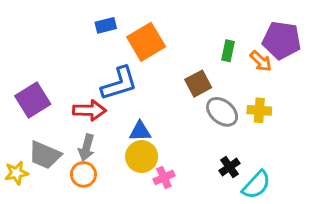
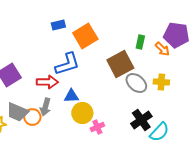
brown square: (198, 84) -> (120, 64), size x1.5
blue triangle: (140, 131) -> (71, 96), moved
black cross: (229, 167) -> (141, 120), size x1.5
orange circle: (83, 174) -> (32, 117), moved

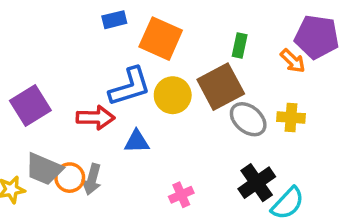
orange square: (85, 36) -> (161, 39), turned -35
green rectangle: (140, 42) -> (240, 45), moved
gray arrow: (45, 107) -> (92, 179), moved
yellow circle: (82, 113) -> (173, 95), moved

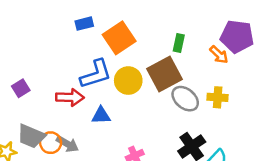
orange square: (161, 39) -> (119, 38), turned 32
purple square: (30, 106) -> (21, 88), size x0.6
gray arrow: (92, 179) -> (67, 144), turned -75

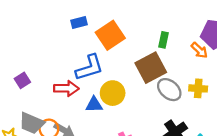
yellow circle: (128, 81) -> (113, 93), moved

